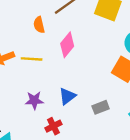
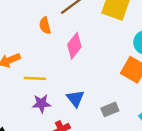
yellow line: (32, 59) -> (35, 78), moved
blue triangle: (67, 96) -> (75, 99), turned -30

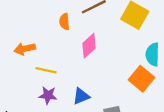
blue triangle: (75, 99) -> (81, 96), turned 36

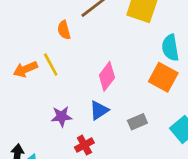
pink diamond: (89, 46) -> (107, 76), moved
yellow line: (46, 70) -> (51, 65), moved, turned 60

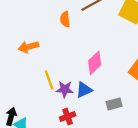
yellow line: (51, 65) -> (49, 80), moved
purple star: (62, 117) -> (65, 89), moved

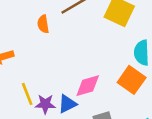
pink diamond: (95, 63) -> (88, 86), moved, turned 30

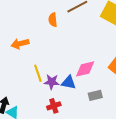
blue triangle: (67, 104) -> (69, 82), turned 35

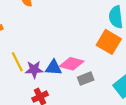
pink diamond: (85, 69) -> (72, 64), moved, turned 35

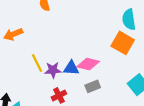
gray rectangle: (86, 79) -> (93, 86), moved

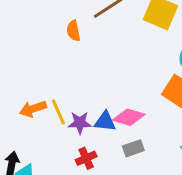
orange arrow: (13, 34) -> (33, 109), moved

